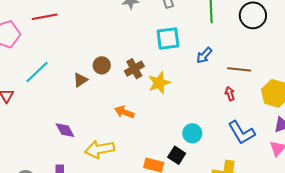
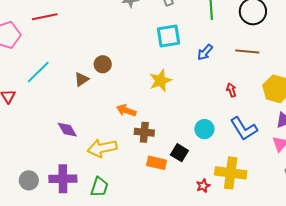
brown cross: (134, 69) -> (144, 132), moved, turned 36
brown line: (239, 69) -> (247, 52), moved
cyan circle: (192, 133) -> (204, 129), moved

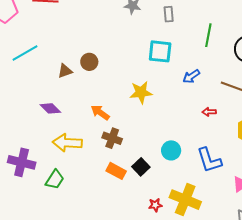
red arrow: (231, 90) -> (209, 112), moved, turned -88
purple diamond: (67, 130) -> (50, 108), moved, turned -30

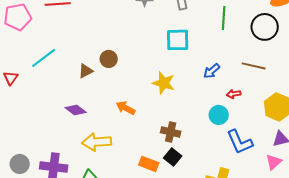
blue arrow: (191, 76) -> (212, 71), moved
yellow star: (141, 92) -> (164, 83), turned 30
brown cross: (112, 138) -> (171, 132), moved
cyan circle: (171, 150) -> (219, 115), moved

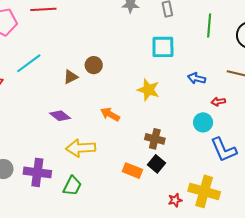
blue arrow: (212, 71) -> (197, 78), turned 54

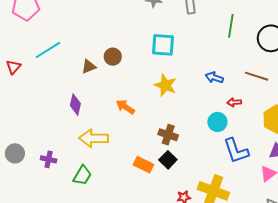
cyan square: (163, 47) -> (163, 45), moved
purple diamond: (60, 116) -> (75, 105), turned 60
purple cross: (37, 172) -> (49, 159), size x0.6

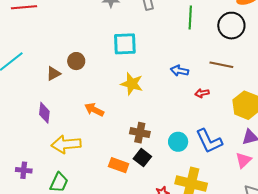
cyan circle: (217, 122) -> (178, 142), moved

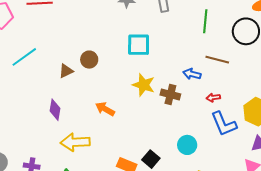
brown line: (221, 65) -> (217, 60), moved
brown cross: (140, 133) -> (170, 95), moved
blue L-shape: (209, 141) -> (224, 124), moved

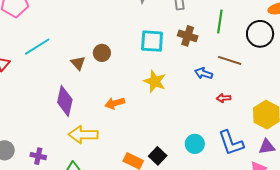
brown triangle: (66, 71) -> (78, 63), turned -49
brown cross: (170, 95) -> (188, 36), moved
orange arrow: (105, 109) -> (115, 103), turned -48
purple diamond: (55, 110) -> (65, 101), size x1.4
blue L-shape: (224, 124) -> (231, 143), moved

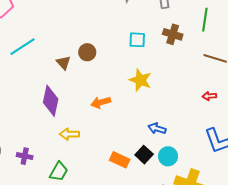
cyan square: (152, 41) -> (137, 40), size x0.7
blue arrow: (204, 73) -> (157, 128), moved
yellow arrow: (83, 135) -> (69, 134), size x0.7
cyan circle: (195, 144) -> (168, 156), moved

